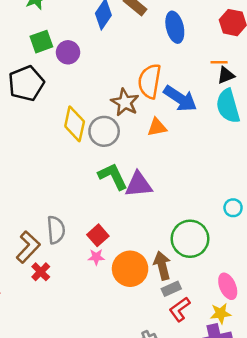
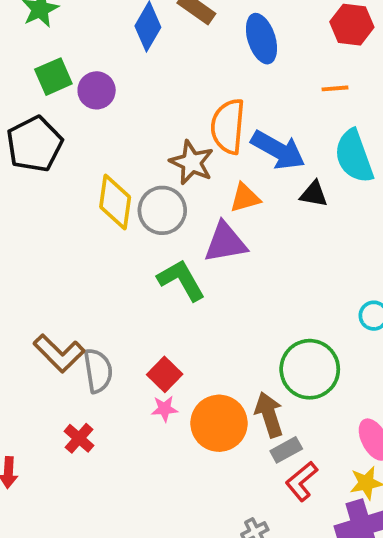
black triangle: (226, 75) -> (314, 194), moved, turned 36
purple triangle: (139, 185) -> (225, 242), moved
brown L-shape: (28, 247) -> (59, 353), moved, turned 96

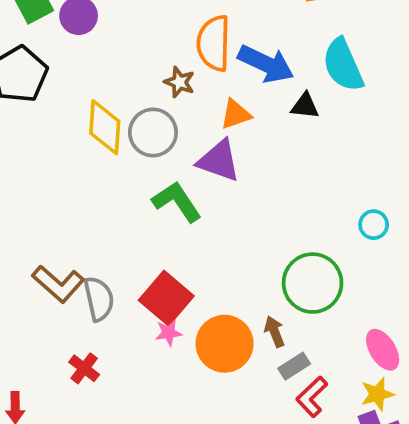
brown star: (192, 162) -> (179, 82), size x0.7
purple triangle: (225, 242) -> (219, 161), turned 33
red square: (165, 374) -> (166, 298), size x1.5
brown arrow: (269, 415) -> (275, 332), size x0.7

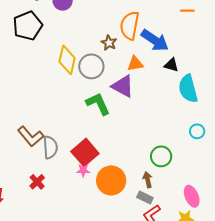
cyan semicircle: (343, 65) -> (188, 89), moved
green circle: (313, 283) -> (161, 156), size x0.7
brown arrow: (275, 332) -> (148, 180), moved
gray rectangle: (294, 366) -> (145, 198), turned 49

